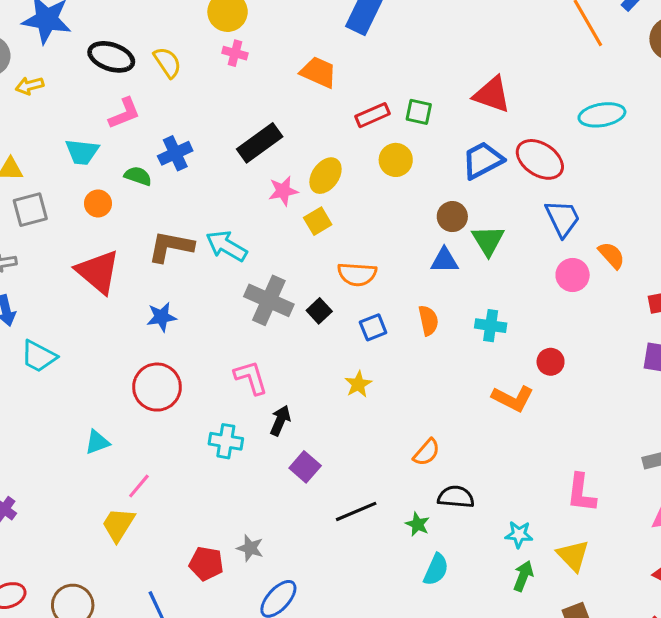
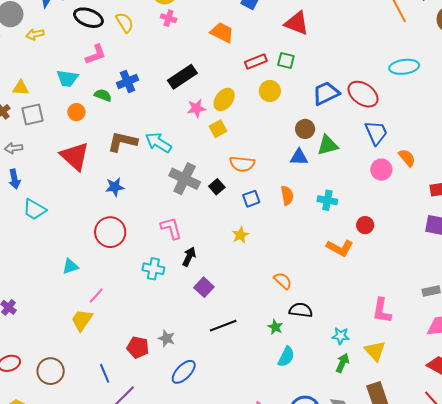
red triangle: (492, 94) -> (297, 23), moved
green triangle: (488, 240) -> (328, 145), turned 45
orange semicircle: (427, 452) -> (283, 281), turned -90
black line: (356, 511) -> (223, 326), moved

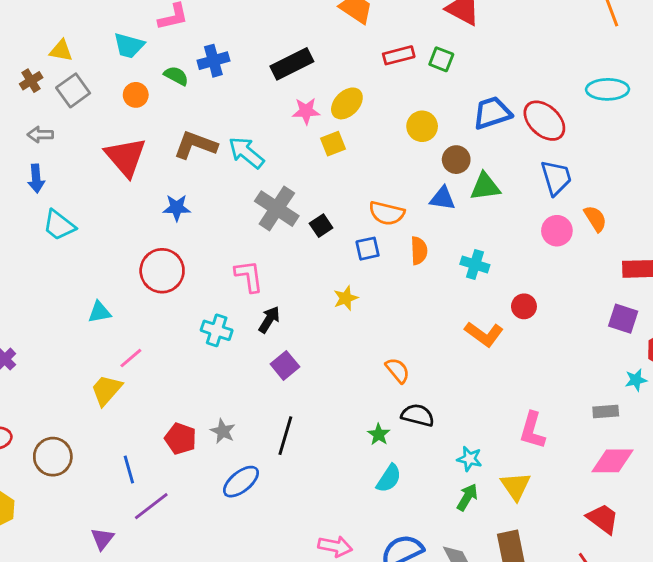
yellow circle: (270, 91) -> (422, 126), moved
gray square: (32, 114) -> (73, 90), turned -30
orange semicircle: (242, 164) -> (387, 213), moved
black line: (223, 326) -> (285, 436), moved, turned -60

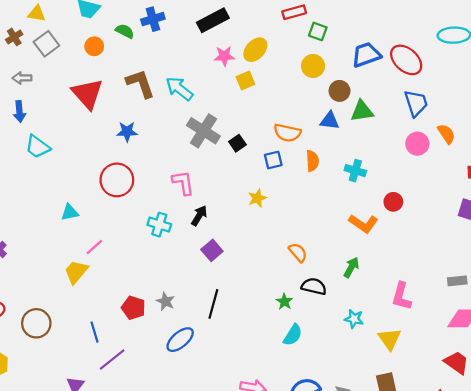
green square: (441, 59) -> (318, 31), moved
brown L-shape: (195, 145) -> (140, 84), turned 52
green arrow: (467, 497) -> (351, 267), moved

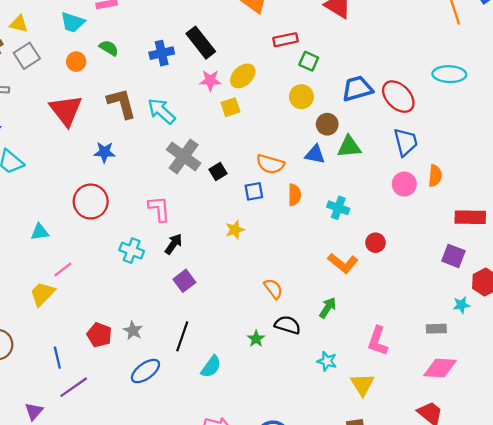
blue cross: (153, 19) -> (162, 53), moved
black rectangle: (213, 20) -> (201, 43), turned 76
orange semicircle: (446, 134) -> (435, 176), turned 36
cyan semicircle: (293, 335) -> (211, 367), moved

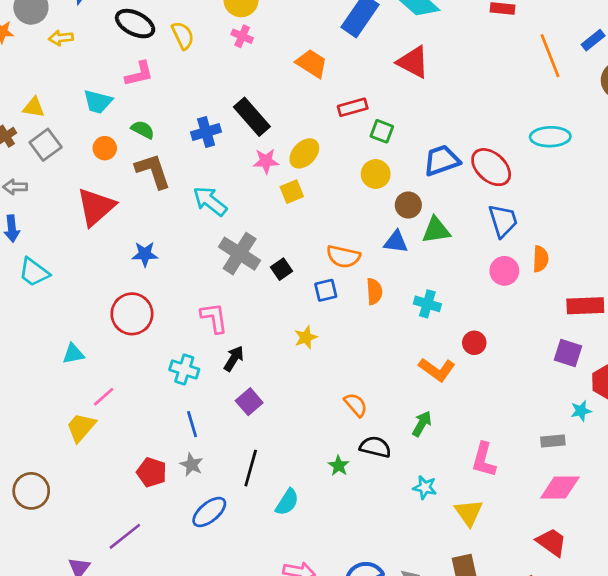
brown L-shape: (122, 103) -> (153, 171), moved
red triangle: (66, 110) -> (96, 207), turned 30
blue line: (57, 358) -> (192, 424), moved

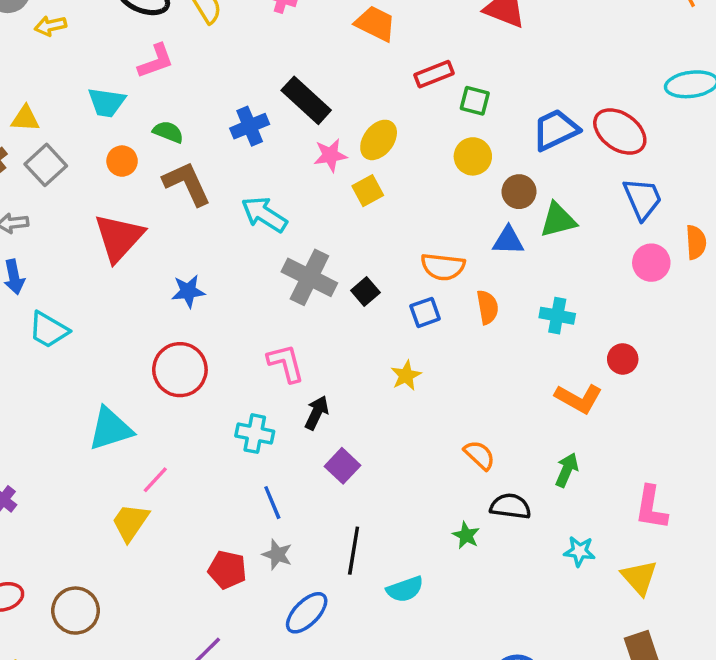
cyan triangle: (73, 354) -> (110, 429), size x1.6
cyan semicircle: (287, 502) -> (405, 589), turned 44

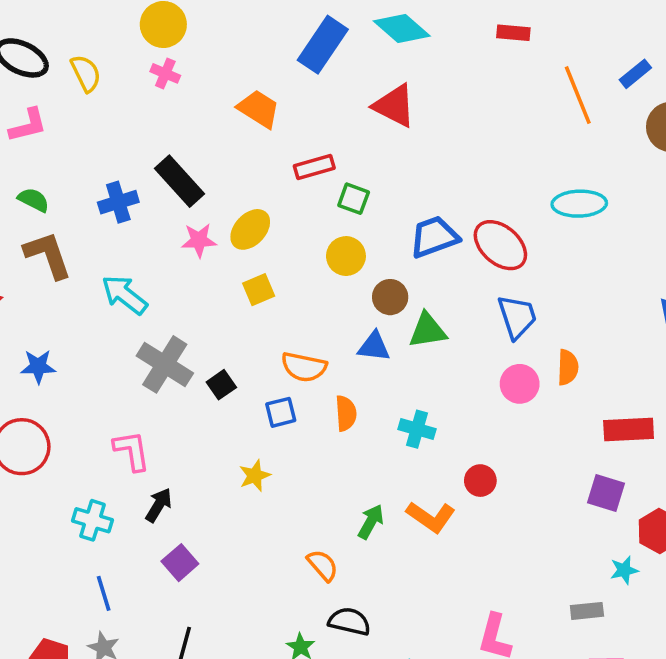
yellow square: (368, 191) -> (259, 290), moved
green arrow: (567, 470) -> (371, 522), moved

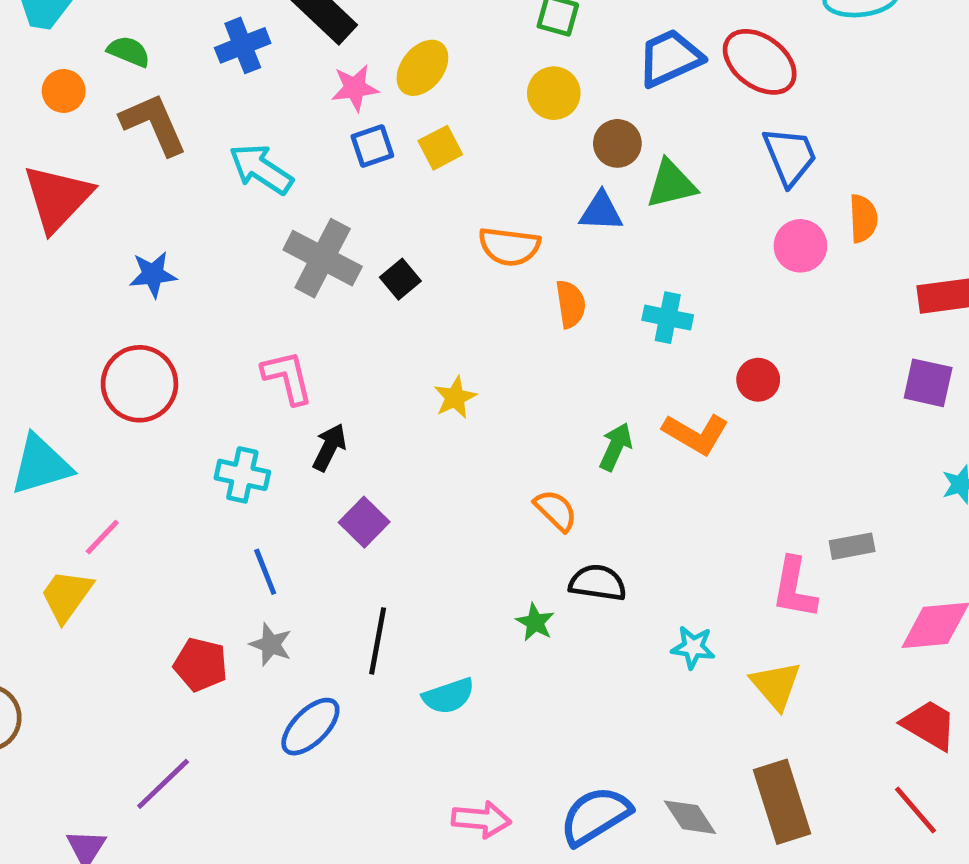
blue square: (281, 412) -> (372, 146), moved
gray rectangle: (587, 611) -> (852, 546), moved

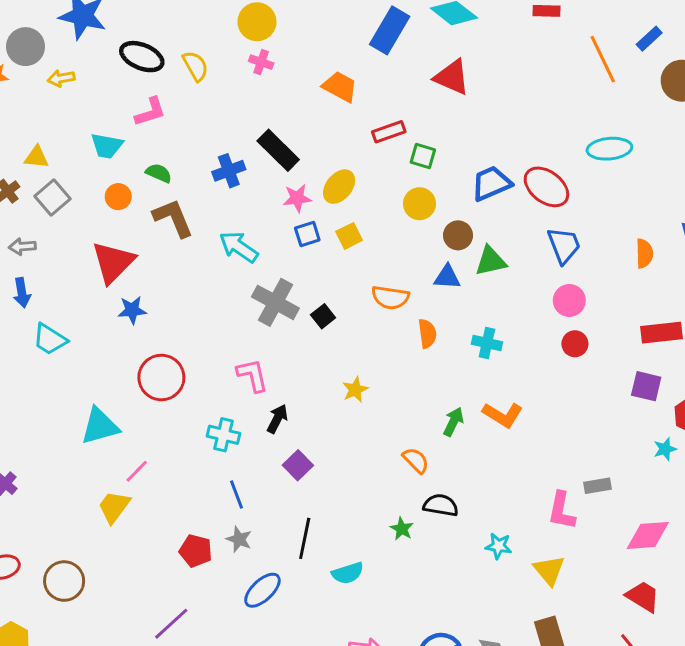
orange semicircle: (863, 218) -> (644, 253), moved
blue star: (153, 274) -> (132, 310), moved
red circle: (758, 380) -> (575, 344), moved

